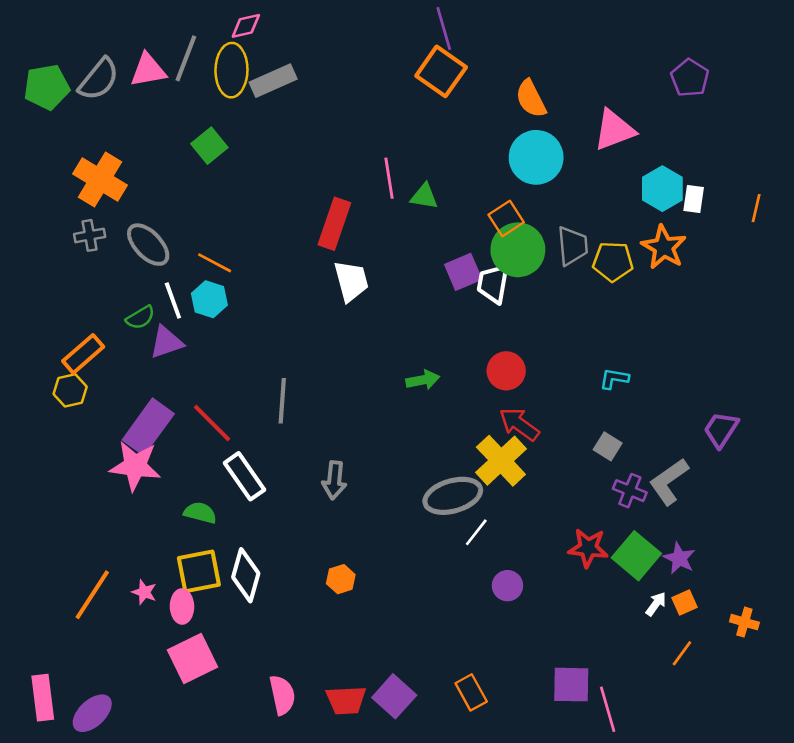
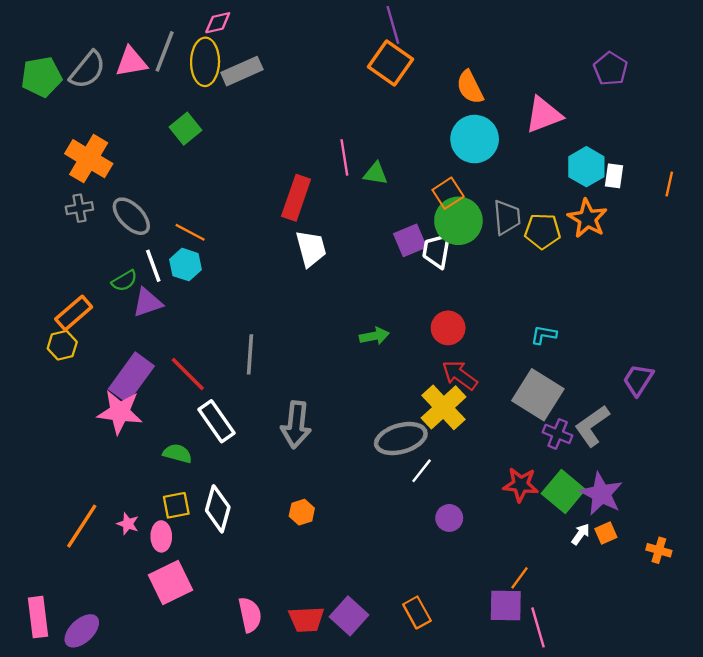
gray square: (608, 446) -> (538, 395), size x2.0
gray arrow: (334, 480) -> (296, 425), size x1.4
purple star: (679, 558) -> (601, 494), size x1.5
yellow square: (199, 571) -> (176, 505), size x0.7
orange line: (682, 653) -> (520, 578), moved

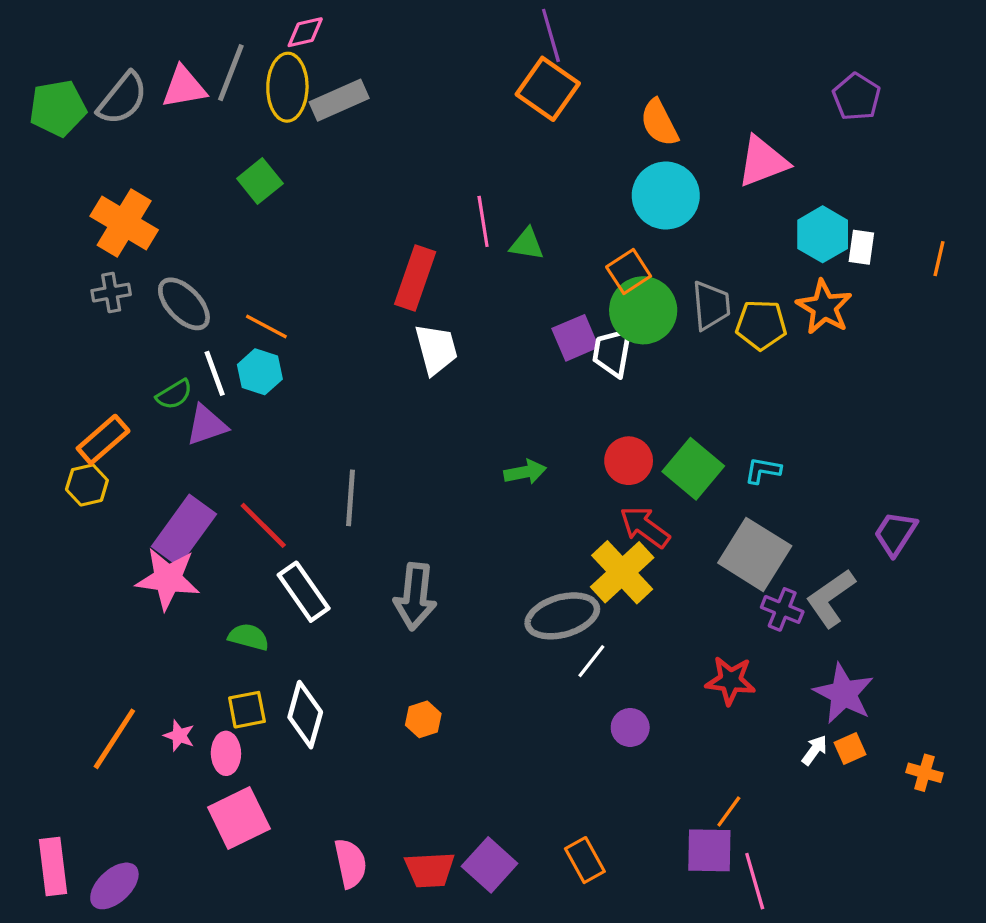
green square: (563, 491) -> (693, 469), moved

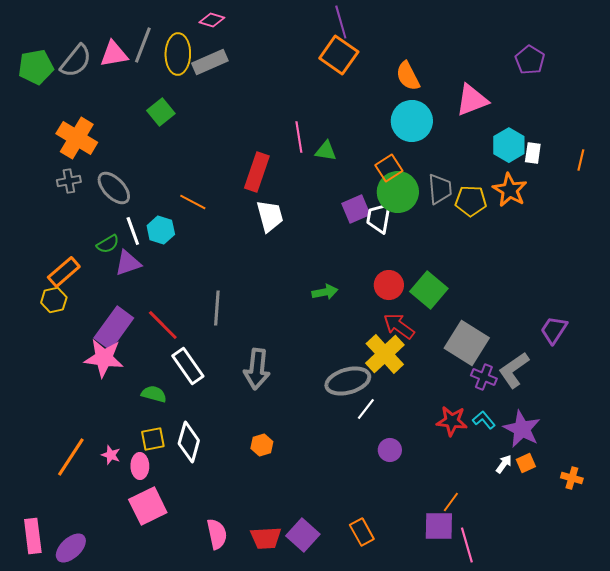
pink diamond: (305, 32) -> (212, 20), moved, turned 30
orange line: (266, 326) -> (193, 202), moved
cyan L-shape: (763, 470) -> (484, 420), moved, turned 40

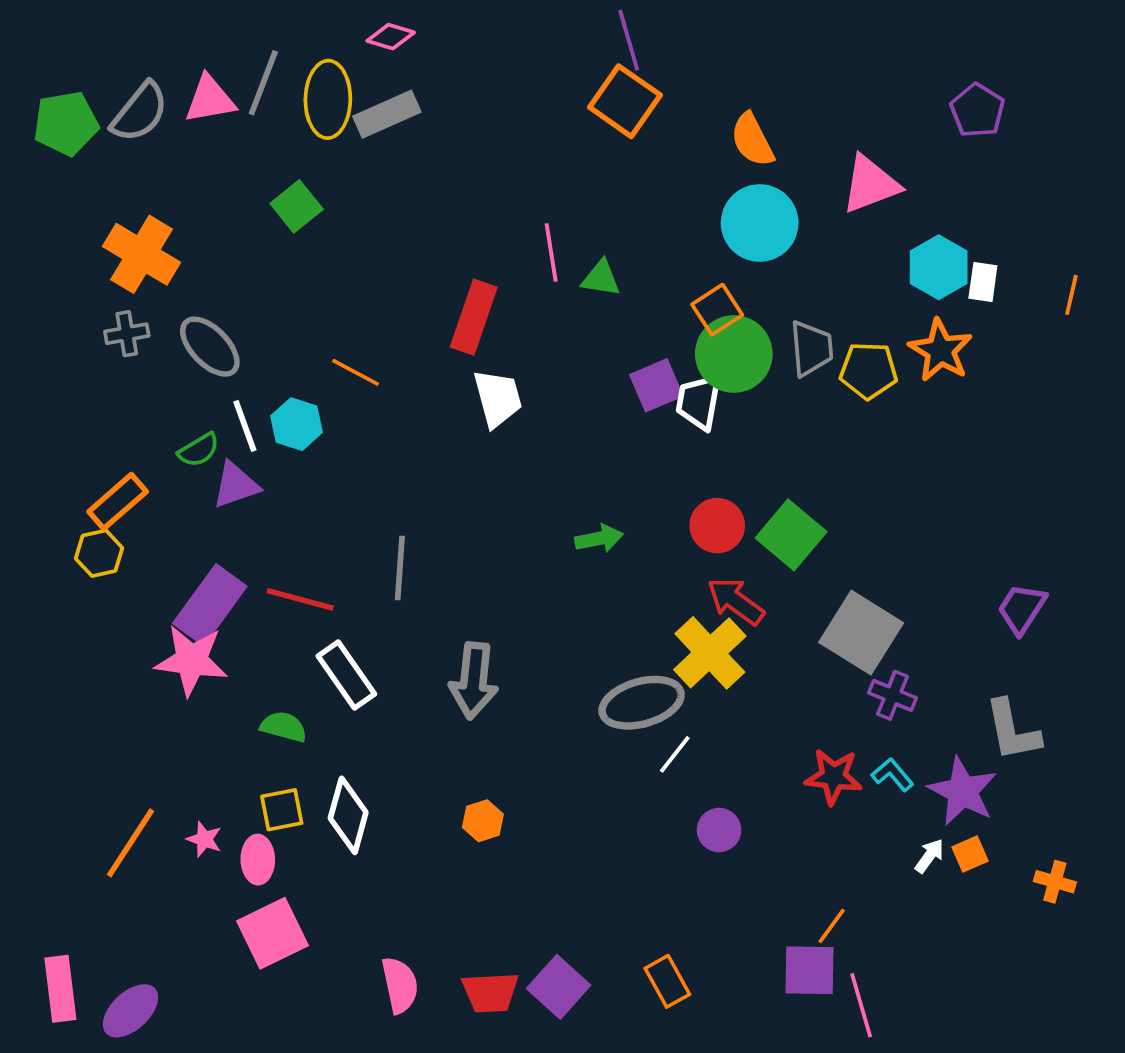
red line: (163, 325) -> (300, 599), turned -30
gray L-shape: (514, 370) -> (1012, 730), moved, turned -66

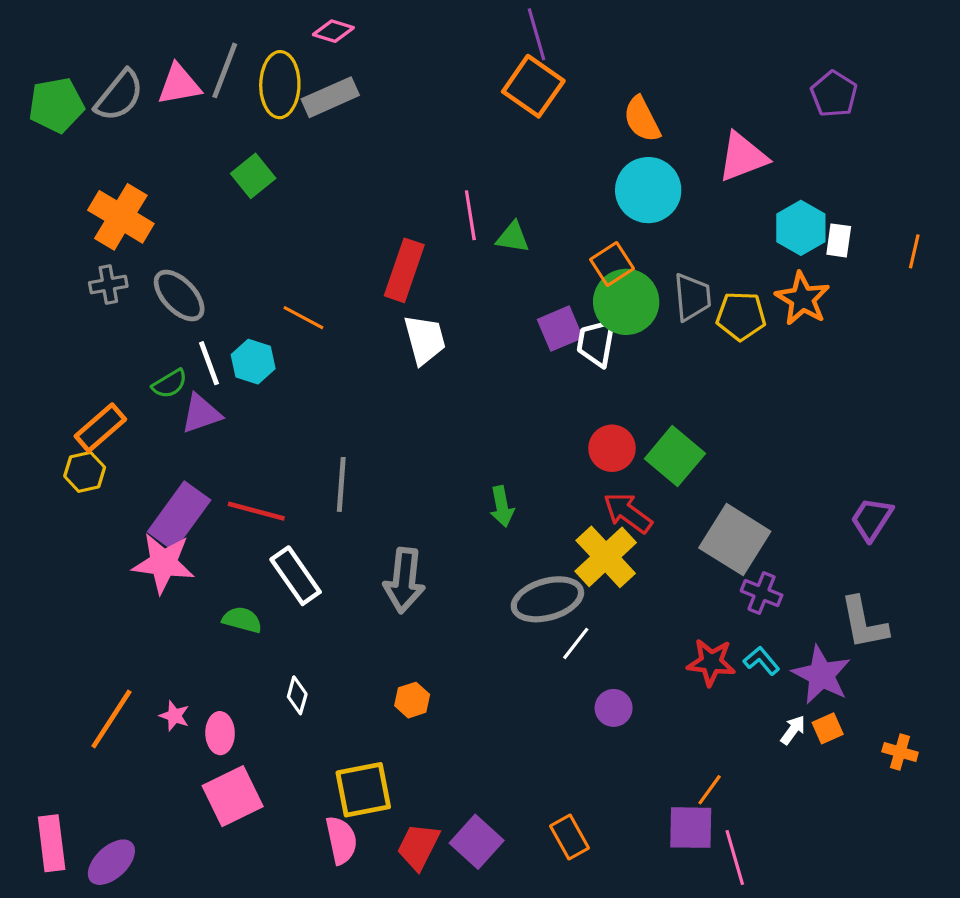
green arrow: (599, 538) -> (502, 506), moved, turned 90
yellow square: (282, 810) -> (363, 790), moved, size x1.5
white diamond: (348, 815) -> (297, 695), size x0.6
red trapezoid: (490, 992) -> (418, 846), turned 120

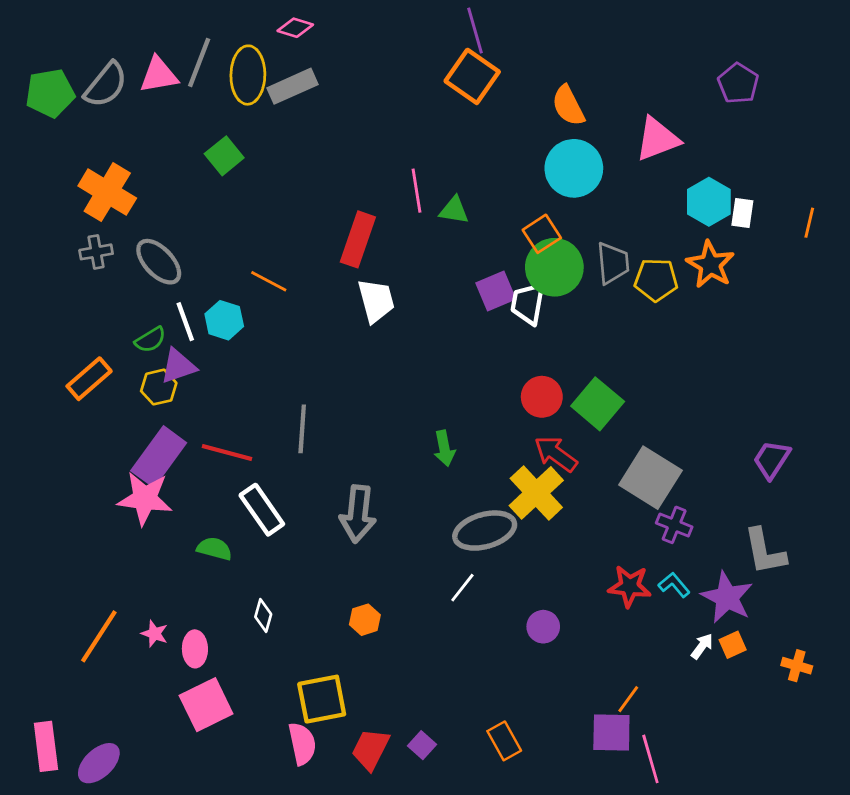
yellow hexagon: (85, 472) -> (159, 387), moved
white line: (576, 643) -> (462, 588), moved
purple square: (477, 842) -> (422, 745), size x0.6

